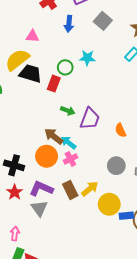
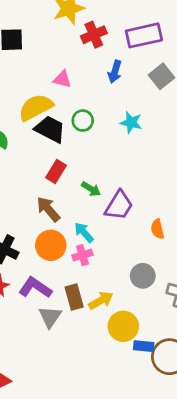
green circle: (65, 67) -> (83, 121), moved
red rectangle: (54, 84) -> (56, 171), moved
brown arrow: (54, 136) -> (48, 209), moved
gray triangle: (39, 208) -> (50, 317), moved

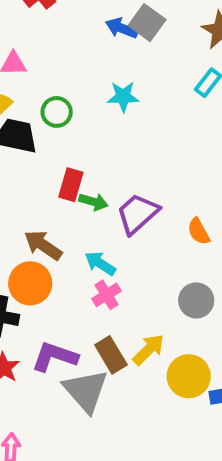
blue arrow: (115, 72) -> (122, 28), moved, turned 110
red rectangle: (56, 171) -> (71, 185), moved
purple trapezoid: (119, 205) -> (138, 214), turned -148
orange circle: (51, 245) -> (30, 283), moved
gray triangle: (50, 317) -> (86, 391), size x1.4

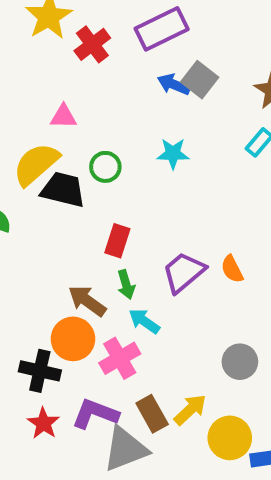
green arrow: (93, 202) -> (126, 284), moved, turned 56
orange semicircle: (199, 231) -> (232, 269), moved
pink cross: (107, 295) -> (120, 358), moved, size x1.4
gray triangle: (86, 391) -> (125, 449), turned 48

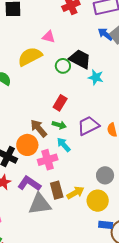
cyan star: (173, 154) -> (96, 77), moved
black trapezoid: (63, 190) -> (80, 59), moved
green arrow: (126, 284) -> (59, 125), turned -72
yellow circle: (230, 438) -> (98, 201), moved

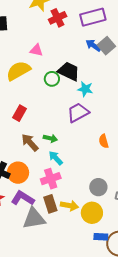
red rectangle: (60, 103) -> (19, 113), moved
purple trapezoid: (88, 126) -> (78, 113), moved
orange circle: (27, 145) -> (18, 173), moved
pink cross: (48, 160) -> (51, 179), moved
yellow arrow: (76, 193) -> (69, 206), turned 42

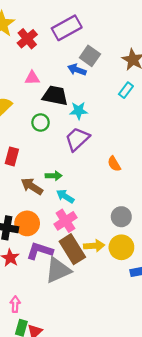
blue arrow: (93, 45) -> (77, 70), moved
pink triangle: (36, 50) -> (32, 78), moved
green circle: (52, 79) -> (41, 123), moved
brown rectangle: (50, 204) -> (72, 249), size x1.4

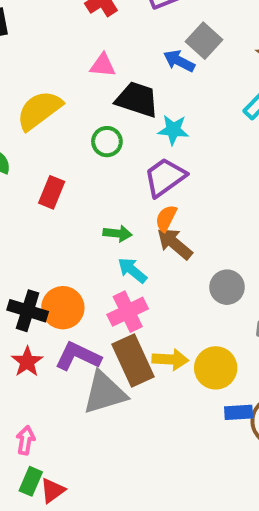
orange semicircle: (114, 164) -> (166, 218), moved, turned 49
brown arrow: (32, 186) -> (175, 244), moved
gray circle: (121, 217) -> (227, 287), moved

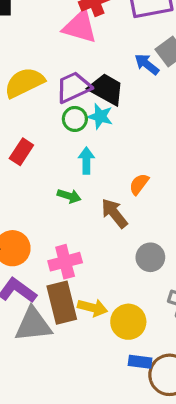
pink triangle: (103, 65) -> (80, 27), moved, size x1.6
cyan star: (173, 130) -> (100, 116), moved
purple trapezoid: (165, 177) -> (73, 87), moved
orange semicircle: (166, 218) -> (139, 184), moved
cyan arrow: (132, 270) -> (86, 161), moved, turned 40

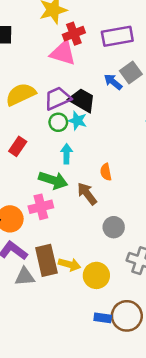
orange semicircle: (139, 184) -> (106, 172), turned -49
green arrow: (69, 196) -> (53, 180), size x1.6
pink cross: (65, 262) -> (41, 207), moved
gray triangle: (33, 325) -> (25, 277), size x0.7
blue rectangle: (140, 362) -> (103, 318), moved

